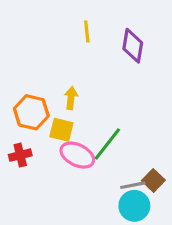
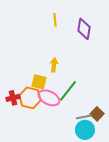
yellow arrow: (71, 98) -> (54, 65), moved
orange hexagon: (31, 112) -> (30, 98), moved

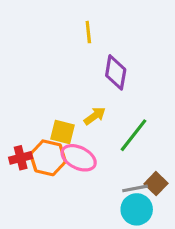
purple diamond: (84, 29) -> (116, 72), moved
yellow arrow: (54, 65) -> (95, 116), moved, turned 48
green line: (68, 91) -> (133, 135), moved

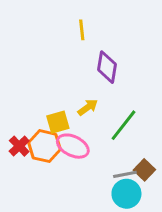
yellow square: (63, 132) -> (58, 122), turned -30
red cross: (21, 158) -> (19, 146), turned -30

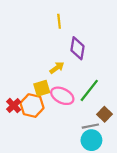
yellow arrow: (88, 107) -> (57, 68), moved
pink ellipse: (73, 146) -> (62, 96), moved
brown square: (144, 170) -> (104, 114), moved

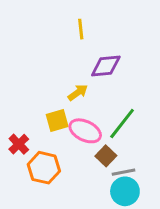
purple diamond: (77, 48) -> (106, 66), turned 75
orange hexagon: (32, 106) -> (44, 168), moved
brown square: (104, 114) -> (106, 156), moved

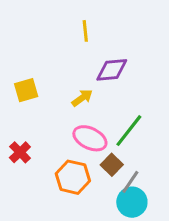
yellow square: (57, 121) -> (26, 90), moved
orange hexagon: (44, 168) -> (73, 177), moved
gray line: (124, 172) -> (130, 182), turned -45

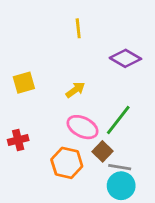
purple diamond: (112, 70) -> (125, 58), moved, turned 36
red cross: (20, 152) -> (18, 140), turned 30
gray line: (130, 182) -> (120, 167), turned 65

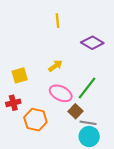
yellow square: (24, 83) -> (20, 75), moved
orange hexagon: (67, 163) -> (35, 120), moved

